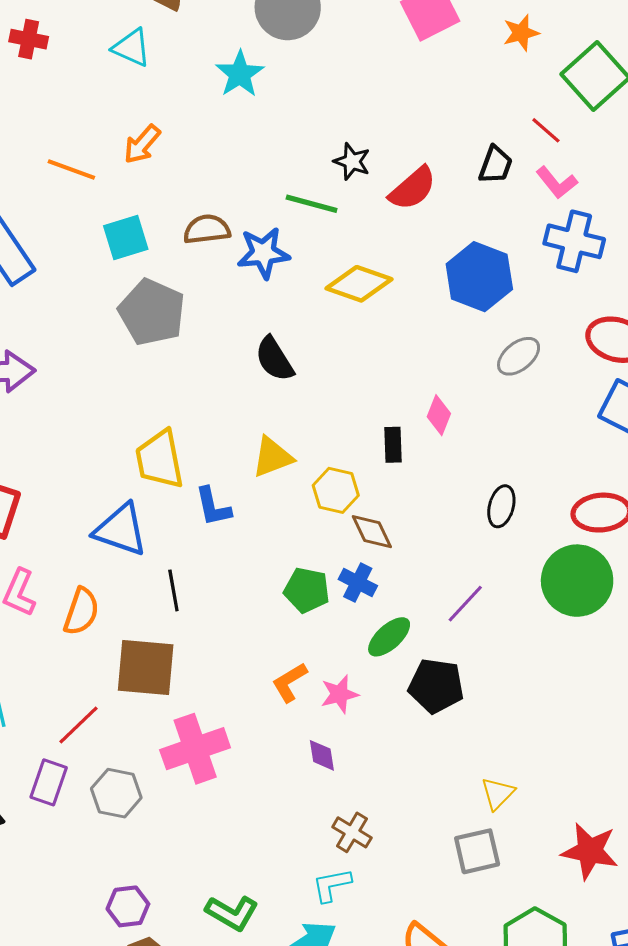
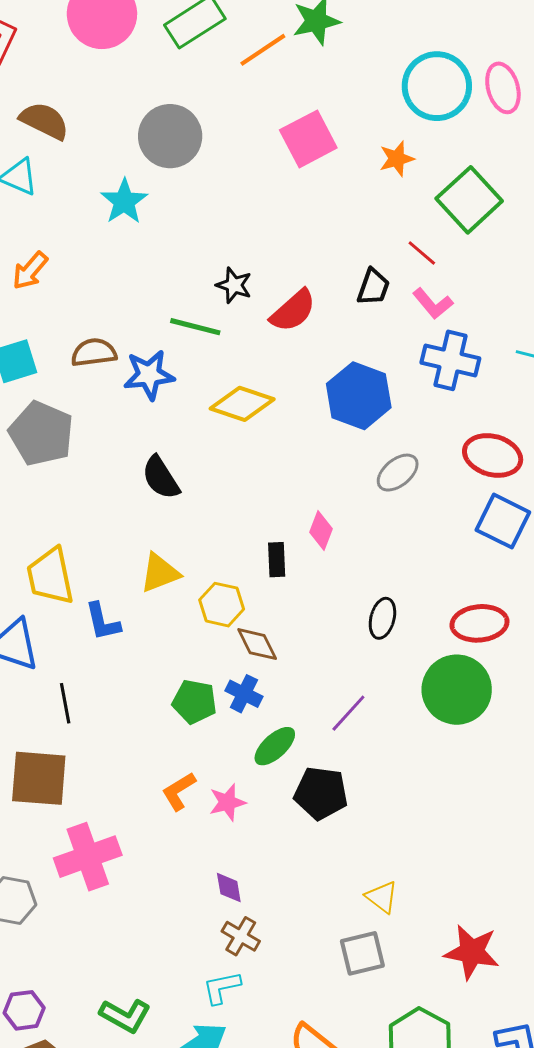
purple diamond: (322, 755) -> (229, 888), moved
yellow triangle: (498, 793) -> (382, 897), turned -36

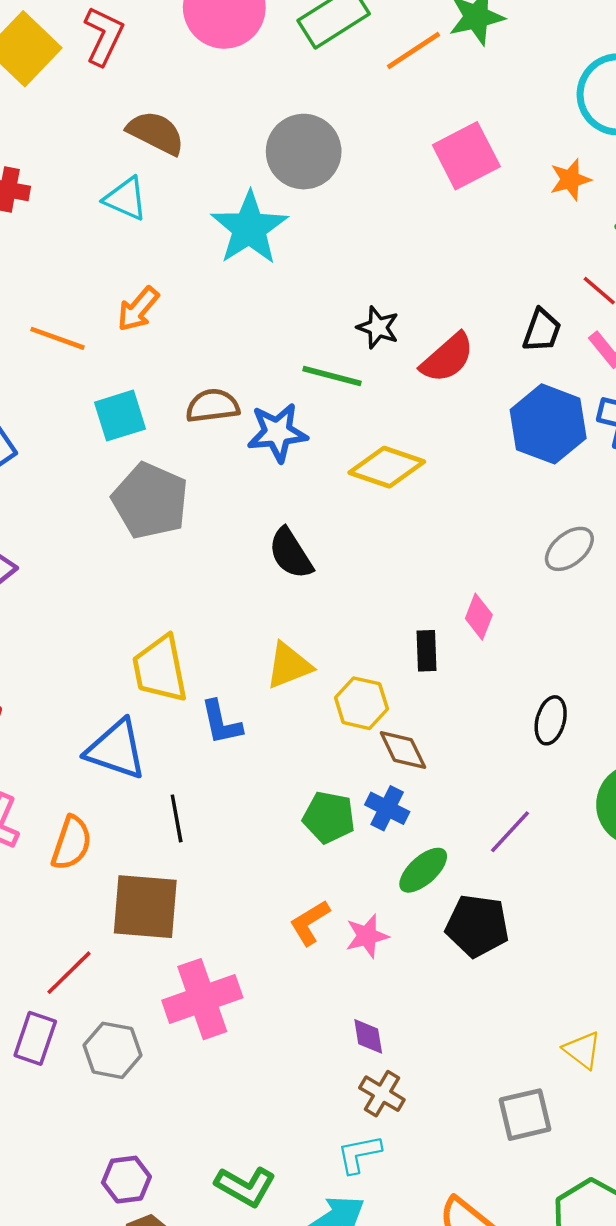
cyan star: (124, 201) -> (249, 228), size x1.4
blue hexagon: (359, 396) -> (548, 424), moved
yellow triangle: (382, 897) -> (582, 1050), moved

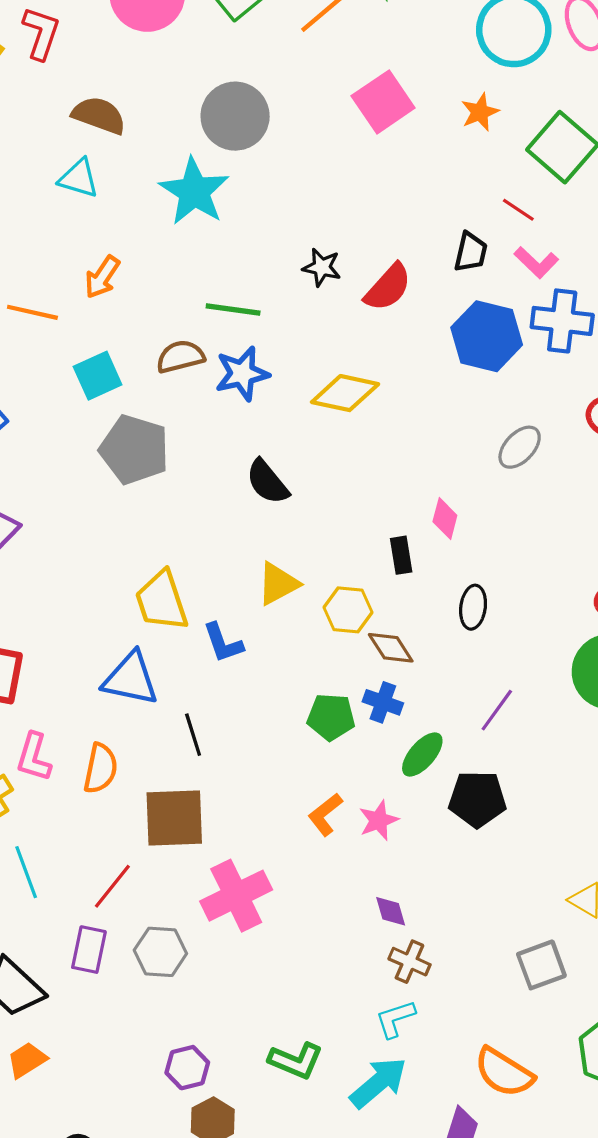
green line: (332, 376) -> (233, 310), moved
black ellipse: (551, 720) -> (473, 607), moved

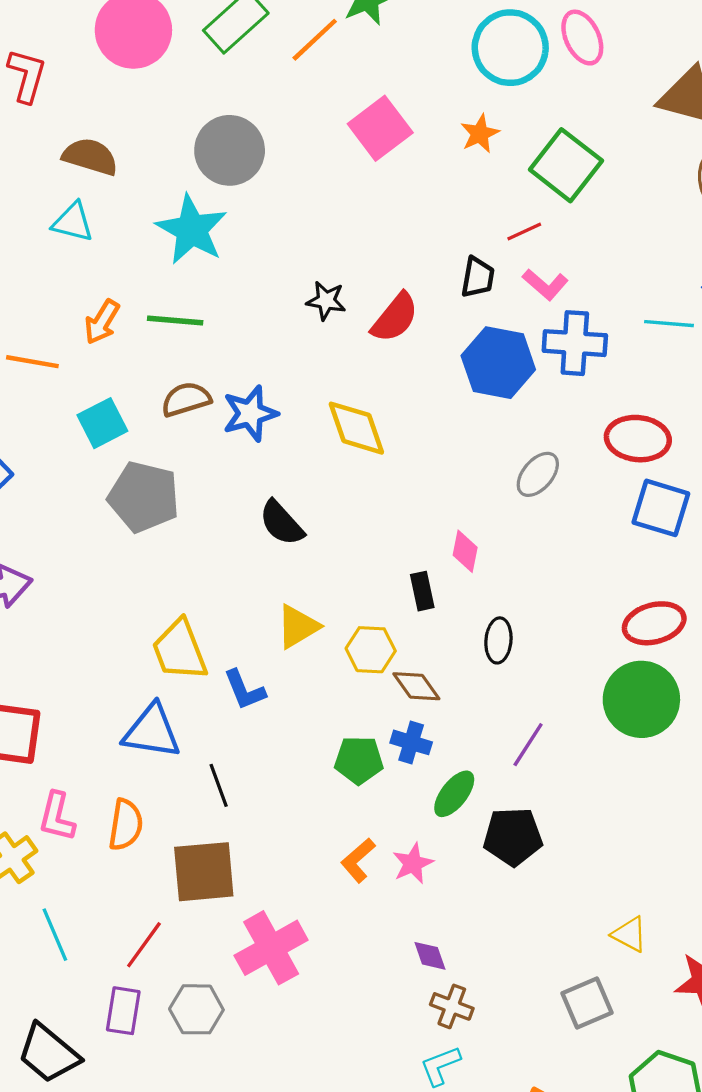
red line: (518, 210) -> (524, 232), turned -56
green line: (233, 310) -> (175, 321), moved
yellow diamond: (345, 393) -> (356, 428), turned 62

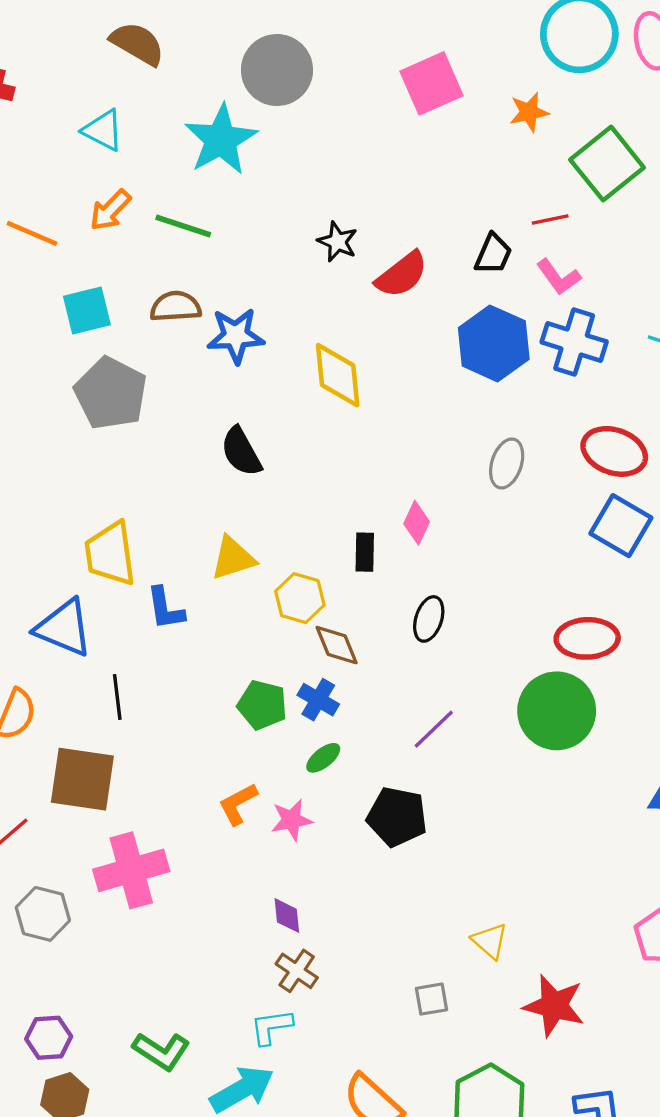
cyan triangle: (73, 222) -> (103, 130), moved
gray ellipse: (538, 474) -> (507, 463), turned -36
green ellipse: (454, 794) -> (323, 758), moved, size x0.7
gray square: (587, 1003) -> (432, 999), size x0.7

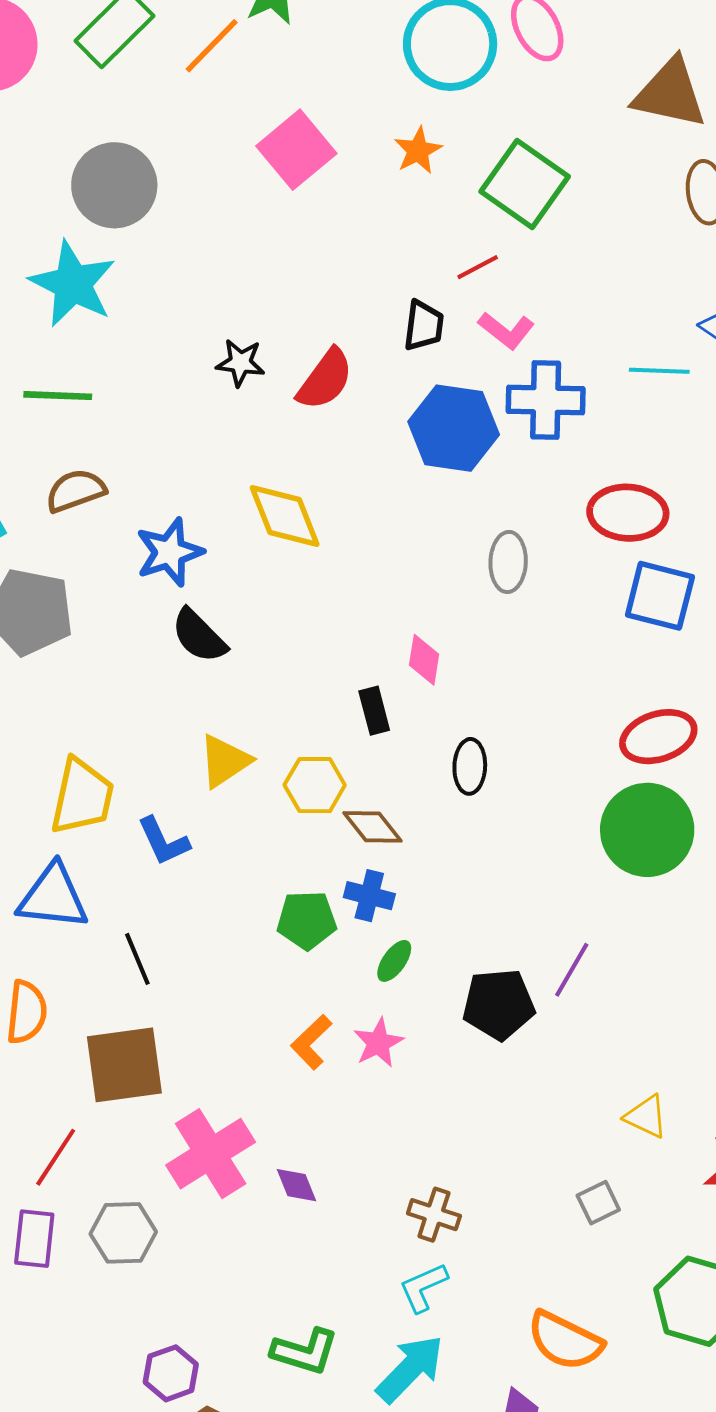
blue star: (236, 336) -> (169, 552), moved
yellow trapezoid: (110, 554) -> (82, 797), turned -144
purple line: (434, 729) -> (572, 970), moved
purple diamond: (287, 916) -> (297, 1185), moved

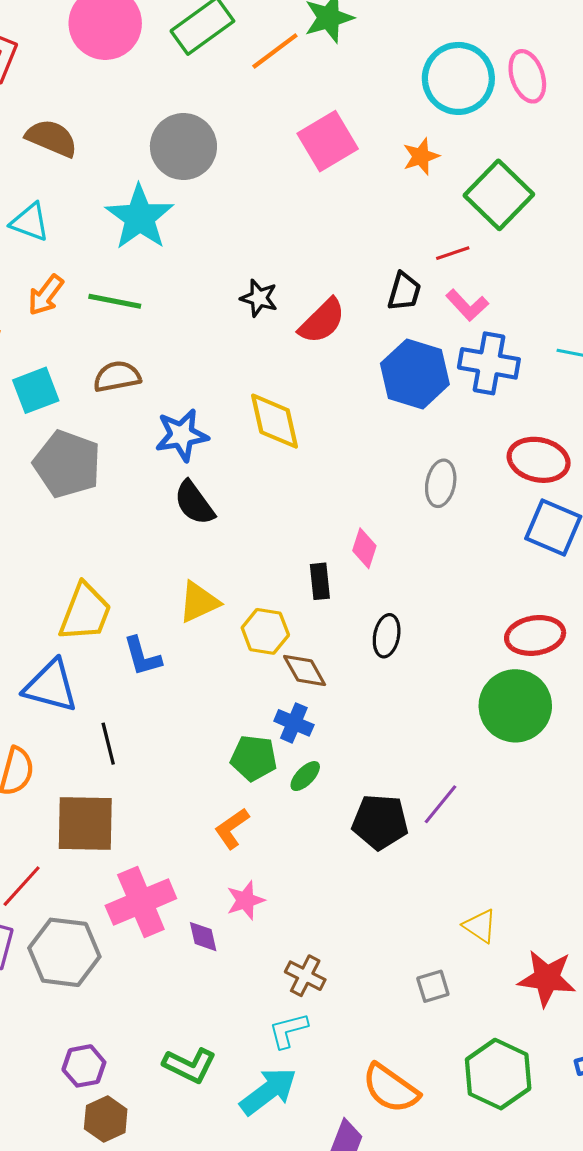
green pentagon: (307, 920) -> (254, 758), moved
pink star: (378, 1043) -> (245, 900), moved
gray hexagon: (123, 1233) -> (64, 952), size x1.4

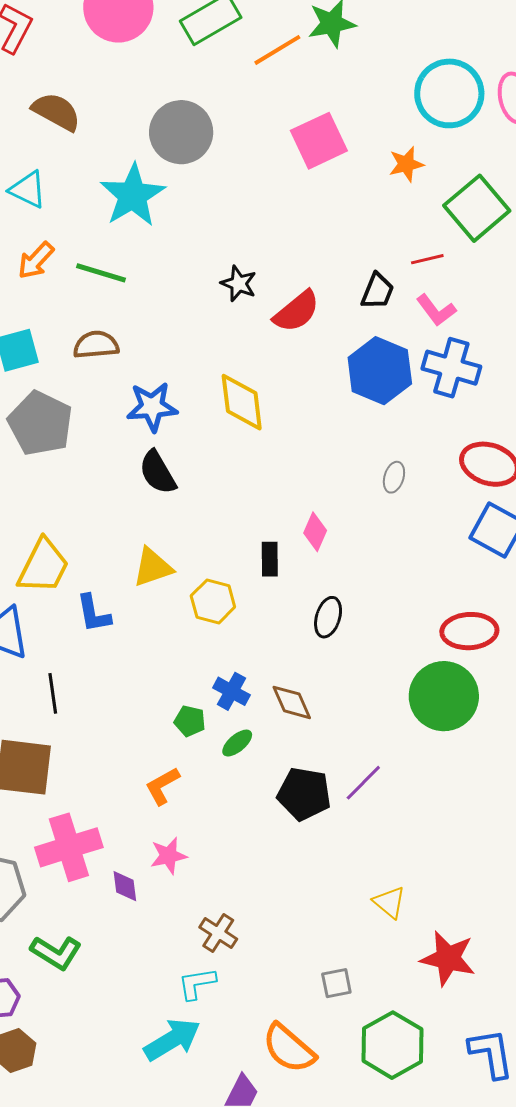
gray ellipse: (441, 483) -> (394, 477), size x0.7
brown diamond: (305, 670) -> (292, 702), moved
green pentagon: (254, 758) -> (190, 721), size x0.7
gray square: (433, 986) -> (336, 983), moved
green L-shape: (190, 1065) -> (56, 953), moved

